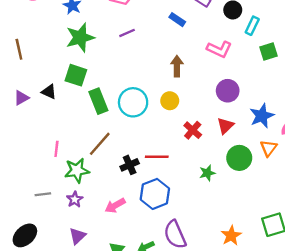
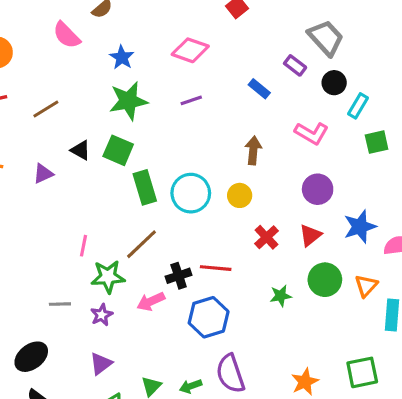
brown line: (19, 49) -> (46, 109), turned 66
black triangle: (49, 92) -> (81, 150), moved
orange triangle: (269, 148) -> (366, 286), moved
pink arrow: (115, 206) -> (151, 302), moved

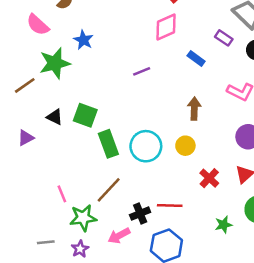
pink diamond: (190, 50) -> (166, 27), moved, turned -40
green star: (128, 101) -> (55, 63), moved
pink line: (84, 246) -> (62, 194), turned -30

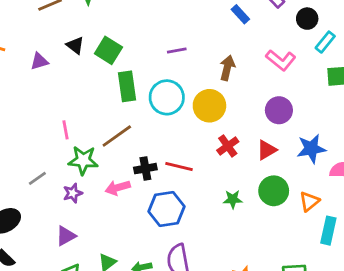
purple line: (142, 71) -> (177, 51), moved
yellow circle: (185, 146) -> (209, 106), size x1.5
gray line: (46, 242) -> (37, 178), turned -42

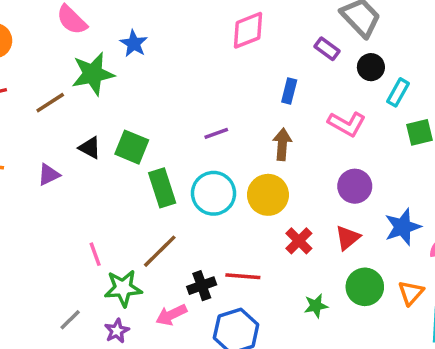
blue rectangle: (240, 14) -> (289, 91), moved, turned 66

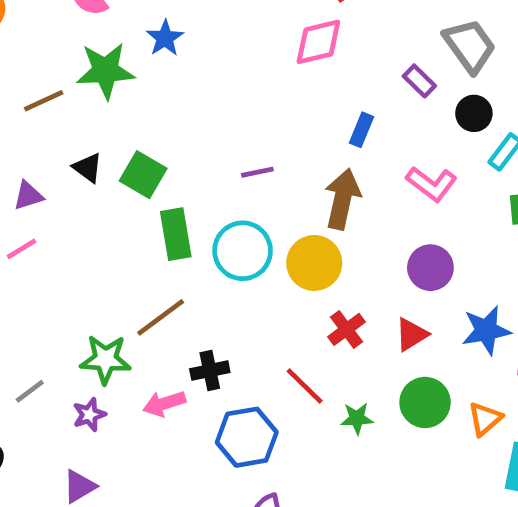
brown arrow: (282, 144) -> (342, 199), size x1.4
pink line: (95, 254) -> (21, 249), moved, turned 70
red line: (243, 276) -> (305, 386), moved, turned 32

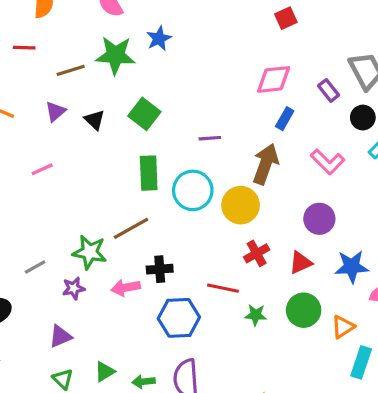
pink diamond: (318, 42) -> (274, 79), moved
green square: (143, 175) -> (144, 114), moved
purple triangle: (28, 196) -> (55, 111), moved, turned -30
red line: (305, 386) -> (223, 288), turned -40

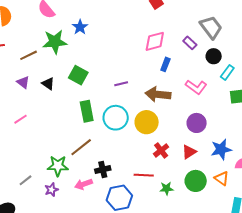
purple triangle: (55, 111) -> (23, 82), turned -32
brown arrow: (266, 164) -> (158, 94), turned -95
orange triangle: (343, 327) -> (222, 178), moved, turned -42

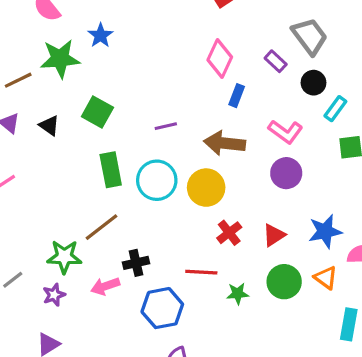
pink diamond: (155, 41) -> (220, 59), turned -50
purple circle: (197, 123) -> (286, 173), moved

